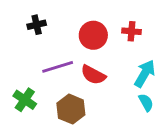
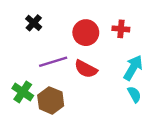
black cross: (37, 25) -> (34, 23), turned -35
brown hexagon: (71, 109) -> (51, 100), moved

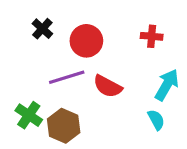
red circle: (86, 33) -> (86, 41), moved
cyan semicircle: (134, 94) -> (156, 120), moved

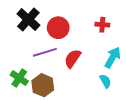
black cross: (42, 29) -> (28, 19), size x1.6
red semicircle: (108, 86) -> (73, 59), turned 96

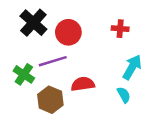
red semicircle: (73, 59) -> (83, 84), moved, turned 48
green cross: (19, 78) -> (24, 74), moved

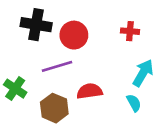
black cross: (33, 23) -> (36, 25), turned -32
green cross: (24, 74) -> (15, 89), moved

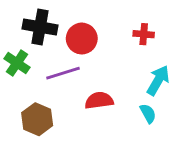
green cross: (15, 89) -> (17, 63), moved
brown hexagon: (54, 108) -> (37, 119), moved

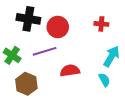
green cross: (17, 63) -> (12, 55), moved

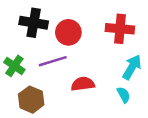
red cross: (101, 24) -> (120, 29), size x1.6

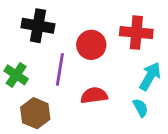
red circle: (68, 32) -> (91, 45), moved
purple line: (53, 61) -> (60, 69), turned -64

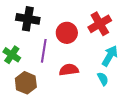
red cross: (136, 33) -> (100, 24), turned -35

